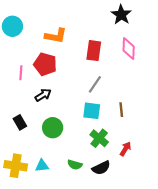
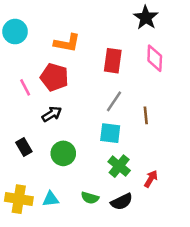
pink line: (21, 73) -> (25, 87), turned -32
brown line: (121, 110) -> (146, 115), moved

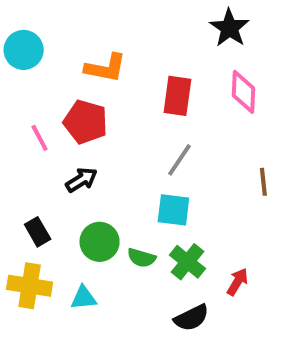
brown line: (146, 115) -> (263, 182), moved
green semicircle: (90, 198) -> (142, 258), moved
yellow cross: (19, 199) -> (30, 286), moved
cyan triangle: (51, 199) -> (84, 298), moved

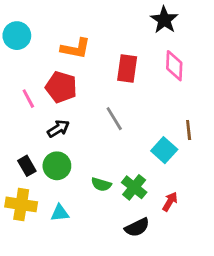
gray line: (179, 160) -> (114, 119), moved, turned -65
cyan square: (173, 210) -> (164, 150), moved, turned 35
green circle: (100, 242) -> (57, 166), moved

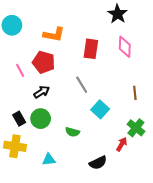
cyan square: (164, 150) -> (100, 109), moved
green cross: (134, 187) -> (136, 128), moved
cyan triangle: (60, 213) -> (49, 160), moved

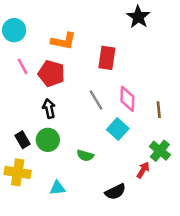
pink diamond: (125, 47) -> (127, 99), moved
pink line: (20, 70) -> (22, 66), moved
black arrow: (42, 92) -> (49, 109), turned -70

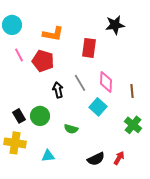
black star: (138, 17) -> (115, 25), moved, turned 30
black arrow: (49, 109) -> (58, 90), moved
red arrow: (143, 170) -> (119, 158), moved

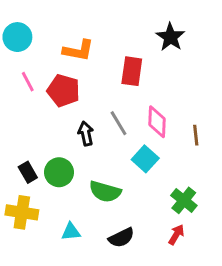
black star: (115, 25) -> (170, 37), turned -30
green cross: (133, 125) -> (184, 200), moved
green semicircle: (71, 129) -> (105, 192), size x1.5
black semicircle: (96, 159) -> (121, 238), moved

